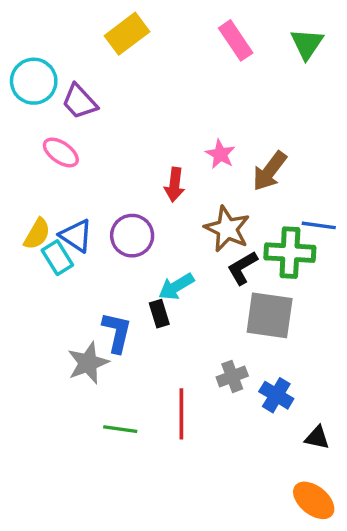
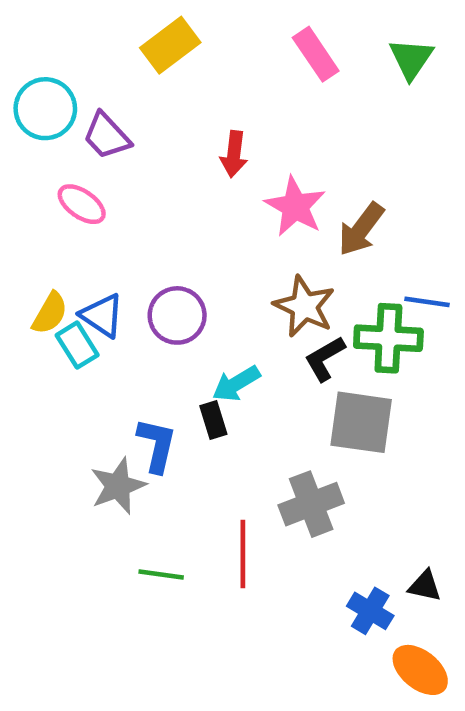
pink star: (220, 154) -> (295, 206), size x1.5
red arrow: (175, 185) -> (234, 154), moved
gray cross: (232, 376) -> (311, 504), size x1.5
blue cross: (276, 395) -> (370, 611), moved

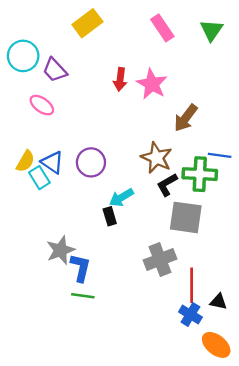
pink star: (295, 206) -> (152, 84), moved
blue L-shape: (157, 445) -> (80, 268), moved
red line: (243, 554) -> (192, 285), moved

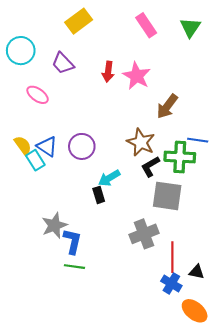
purple trapezoid: (55, 70) -> (63, 63), moved
yellow semicircle: (25, 161) -> (23, 145), turned -66

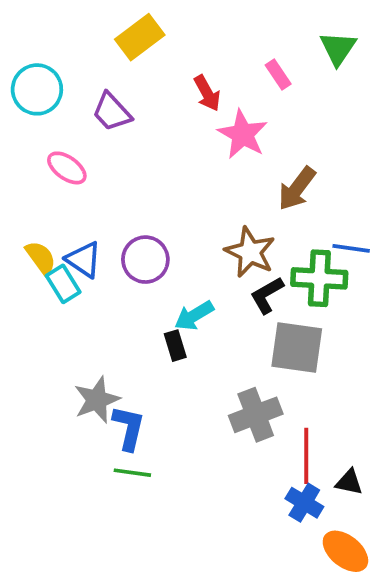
pink rectangle: (146, 25) -> (278, 74), moved, size x0.7
red arrow: (108, 72) -> (207, 93), moved, turned -36

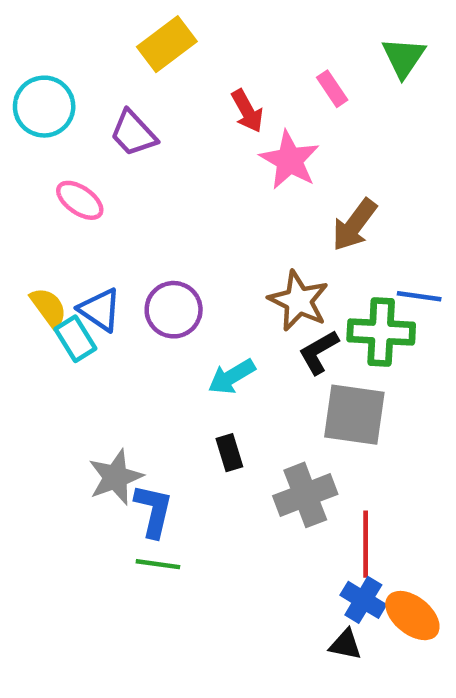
black rectangle: (175, 346) -> (229, 453), moved
black triangle: (349, 482) -> (345, 645), moved
orange ellipse: (345, 551) -> (412, 616), moved

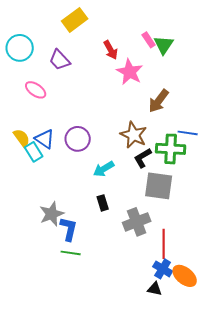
green triangle: (403, 57) -> (164, 45), moved

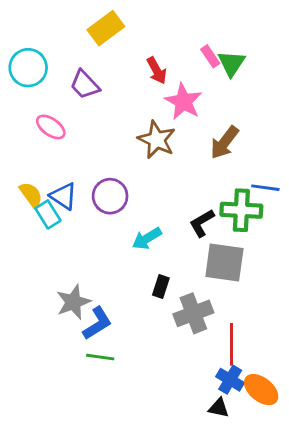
brown star: (134, 135) -> (157, 140), moved
black rectangle: (103, 203) -> (161, 286), moved, turned 35
blue L-shape: (69, 229) -> (97, 323), turned 45

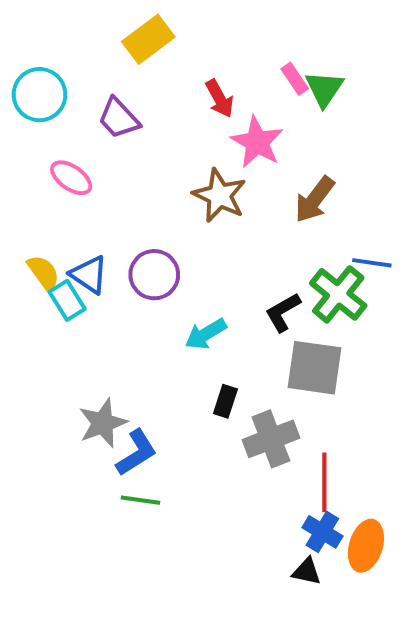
green cross: (241, 210) -> (338, 294), turned 36
orange ellipse: (261, 390) -> (366, 546), turned 68

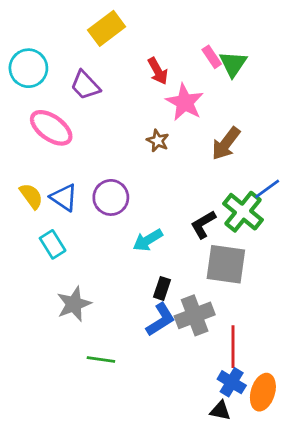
pink ellipse: (71, 178) -> (51, 128), size x1.4
brown star: (220, 196) -> (158, 141), size x0.6
blue line: (372, 263) -> (267, 189), turned -44
cyan rectangle: (67, 300) -> (53, 244), moved
blue L-shape: (136, 453) -> (161, 320), moved

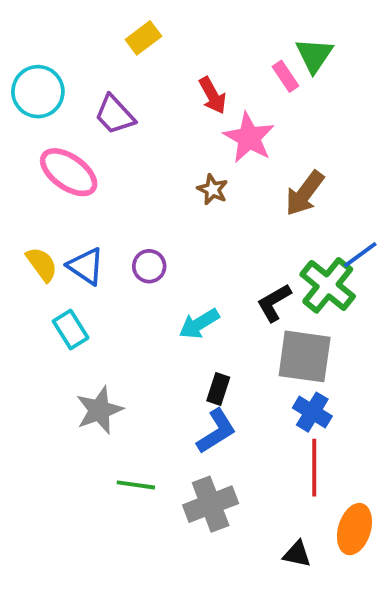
yellow rectangle: (107, 28) -> (143, 38), size x0.7
green triangle: (233, 64) -> (314, 55), moved
purple circle: (111, 197) -> (149, 266), size x0.7
gray cross: (195, 315) -> (211, 504), moved
blue cross: (232, 382) -> (312, 412), moved

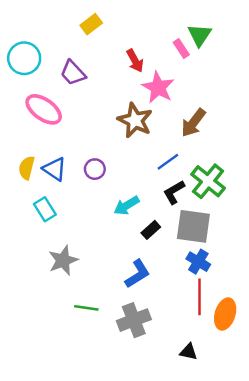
brown star: (213, 189) -> (135, 120), size x1.8
blue line: (360, 255) -> (168, 162), moved
yellow semicircle: (42, 264) -> (27, 168), turned -130
black rectangle: (218, 389) -> (151, 230), moved, turned 30
orange ellipse: (355, 529) -> (225, 314), moved

